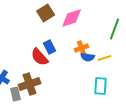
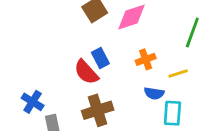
blue semicircle: (88, 57) -> (154, 93), moved
brown cross: (30, 84) -> (98, 110), moved

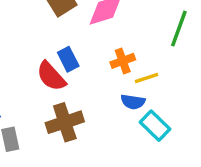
yellow line: (178, 74) -> (147, 78), moved
cyan rectangle: (172, 113) -> (155, 126), turned -50

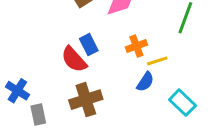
blue semicircle: (133, 102) -> (145, 82), turned -66
cyan rectangle: (155, 126) -> (182, 103), moved

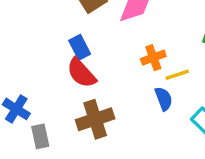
blue rectangle: (89, 45) -> (80, 47), moved
blue semicircle: (145, 82) -> (164, 99), turned -54

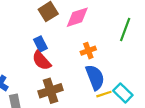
yellow line: (177, 75) -> (104, 94), moved
blue semicircle: (164, 99) -> (95, 77), size x1.6

